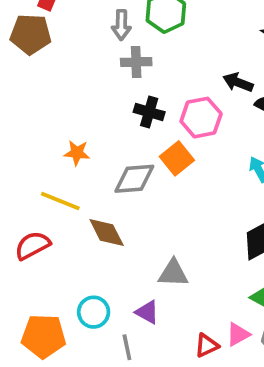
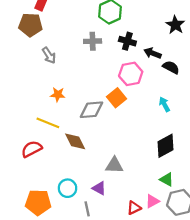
gray arrow: (121, 25) -> (49, 55), moved, turned -35
black cross: (149, 112) -> (127, 41), moved

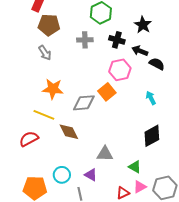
brown pentagon: (30, 25) -> (49, 25), moved
black star: (175, 25) -> (143, 25), moved
orange star: (58, 95) -> (53, 89), size x1.5
green triangle: (167, 179) -> (135, 167), moved

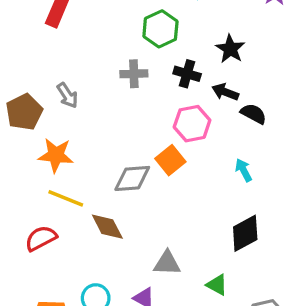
brown pentagon: (49, 25) -> (24, 112), moved, turned -30
orange star: (53, 89) -> (56, 155), moved

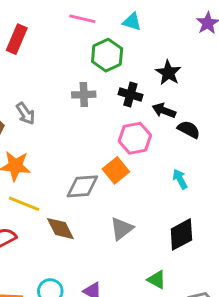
gray triangle: (167, 263) -> (122, 229), moved, turned -40

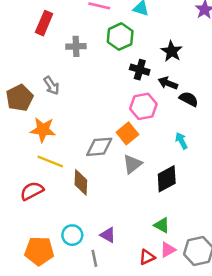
gray cross: (84, 95) -> (76, 46), moved
brown diamond: (60, 229) -> (81, 182), turned 30
gray triangle: (122, 229) -> (132, 164), moved
black diamond: (181, 234) -> (167, 179), moved

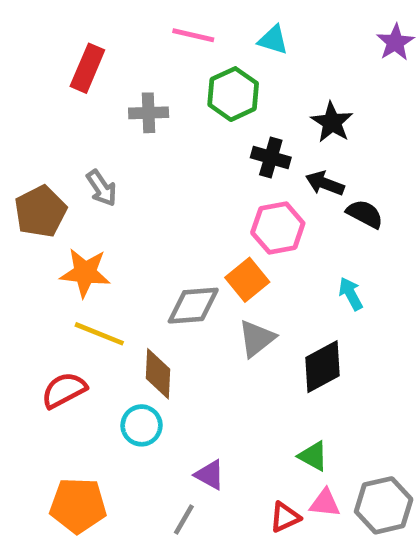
cyan circle: (72, 235) -> (142, 425), moved
pink triangle: (168, 250) -> (325, 503), turned 35
gray line: (94, 258) -> (184, 519), turned 42

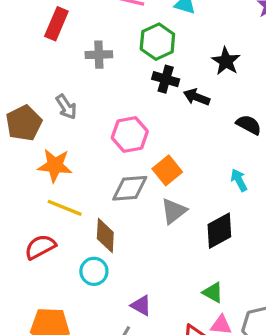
black cross: (271, 157) -> (166, 79), moved
black arrow: (325, 183) -> (197, 97), moved
pink hexagon: (278, 228) -> (130, 134), moved

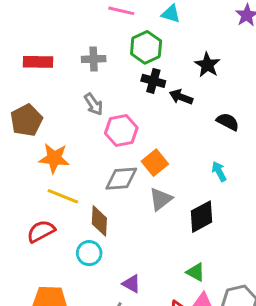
red rectangle: (56, 24) -> (38, 62), moved, turned 68
gray arrow: (66, 107) -> (94, 104), moved

